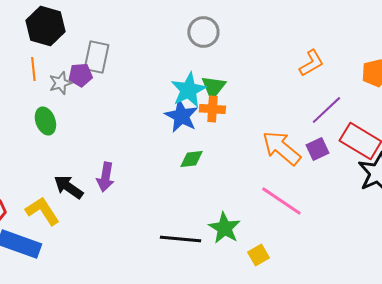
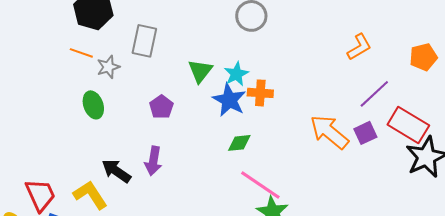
orange line: (33, 69) -> (81, 53), turned -65
purple pentagon: (80, 75) -> (161, 107), moved, turned -30
green triangle: (213, 87) -> (200, 71), moved
cyan star: (188, 90) -> (236, 74), size x0.7
pink line: (281, 201) -> (260, 185), moved

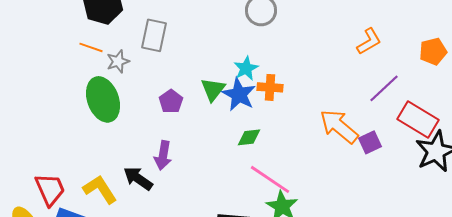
green triangle: (200, 71) -> (213, 89), moved
green ellipse: (93, 105) -> (103, 99), size x1.6
purple square: (365, 133) -> (370, 142), moved
black arrow: (116, 171) -> (138, 178), moved

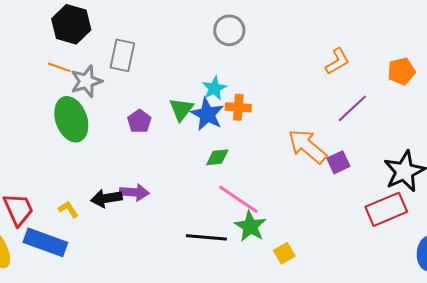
gray star: (118, 61) -> (86, 81), size x1.4
red rectangle: (418, 119) -> (386, 209), moved, turned -54
purple arrow: (163, 155) -> (134, 192), moved, turned -96
black arrow: (138, 178) -> (106, 198), turned -44
yellow L-shape: (100, 189) -> (68, 209), size x0.6

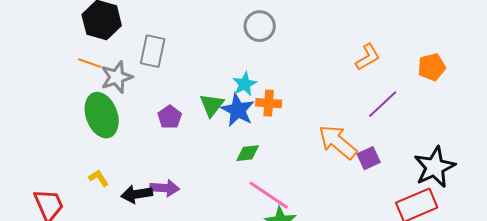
yellow L-shape: (68, 209) -> (99, 178), moved

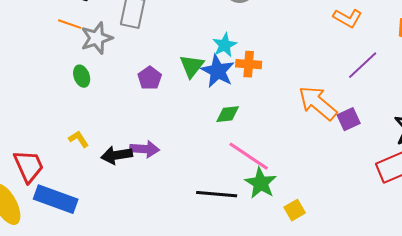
orange L-shape: (368, 57) -> (348, 18), turned 60
green ellipse: (102, 115) -> (82, 76), size x0.5

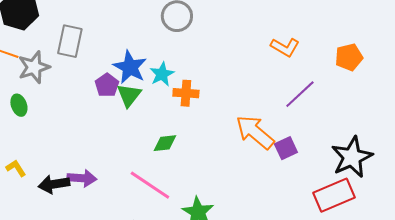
blue star: (218, 71) -> (130, 67), moved
purple pentagon: (150, 78) -> (107, 85), moved
pink line: (249, 156) -> (150, 185), moved

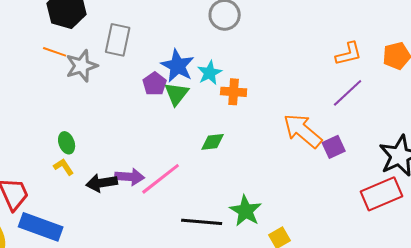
orange L-shape: (285, 47) -> (349, 54), moved, turned -44
green ellipse: (19, 105) -> (67, 143), moved
pink line: (150, 185) -> (161, 179), moved, turned -72

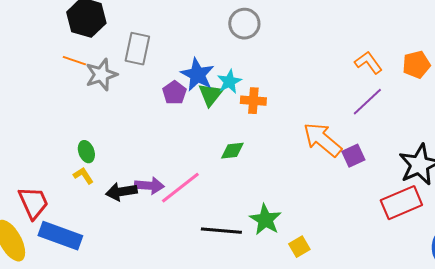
orange L-shape: (349, 54) -> (368, 63), turned -112
green triangle: (177, 94) -> (210, 95), moved

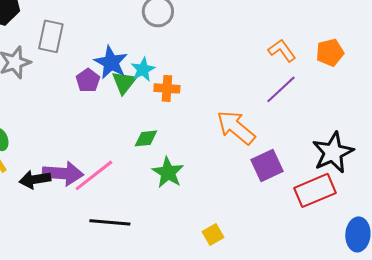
purple square: (353, 156) -> (267, 165), moved, size x1.4
purple arrow: (149, 186) -> (63, 173), size x1.4
green star: (265, 220) -> (168, 172), moved
black line: (221, 231) -> (110, 222), moved

